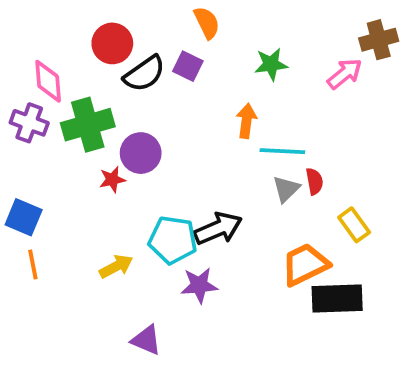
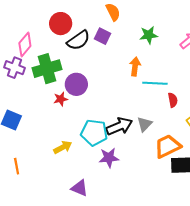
pink diamond: (48, 81) -> (25, 44), turned 45
gray triangle: (286, 189) -> (144, 124), moved
orange line: (33, 264) -> (17, 166), moved

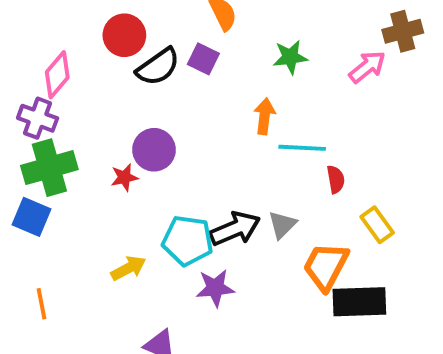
green cross: (47, 69) -> (49, 168), moved
orange trapezoid: (168, 146) -> (326, 266), turned -36

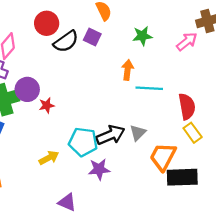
purple circle: (154, 150) -> (27, 89), moved
red semicircle: (336, 179) -> (187, 107), moved, size x1.6

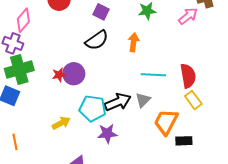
black semicircle: (66, 42) -> (97, 40), moved
cyan line: (149, 88) -> (153, 75), moved
purple circle: (27, 89) -> (74, 74), moved
black rectangle: (182, 177) -> (184, 141), size x0.6

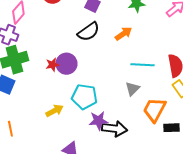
orange arrow: (134, 42) -> (123, 34), turned 48
black arrow: (118, 102) -> (114, 129), moved, turned 30

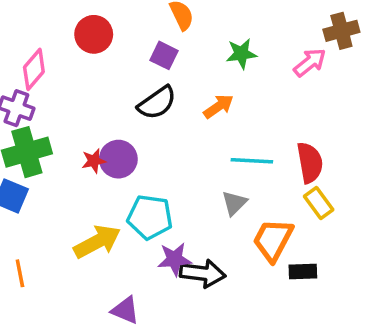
yellow arrow: (54, 111) -> (97, 242), size x1.5

